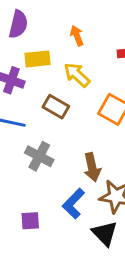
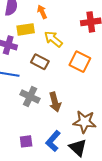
orange arrow: (77, 36) -> (42, 12), moved
brown arrow: (92, 167) -> (55, 102), moved
blue L-shape: (74, 204) -> (53, 141), moved

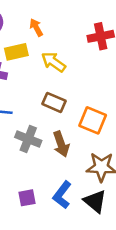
brown rectangle: (40, 62) -> (54, 102), moved
orange square: (80, 62) -> (93, 120), moved

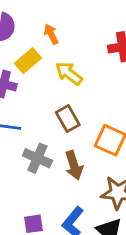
yellow rectangle: (16, 52) -> (28, 61), turned -30
brown rectangle: (54, 102) -> (68, 119), turned 35

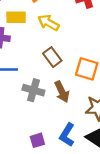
yellow rectangle: (28, 61) -> (16, 17), turned 48

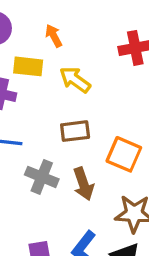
brown rectangle: (52, 57) -> (75, 131), turned -66

